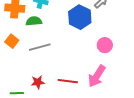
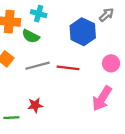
green semicircle: (34, 21) -> (31, 36), turned -147
red line: (68, 81) -> (68, 68), moved

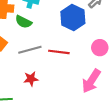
red star: (35, 105) -> (31, 79), moved

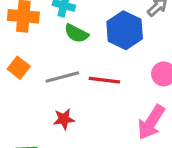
green semicircle: (23, 22) -> (76, 33), moved

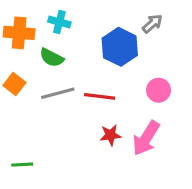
green semicircle: (76, 33) -> (52, 58), moved
red star: (64, 119) -> (111, 135), moved

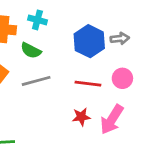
gray arrow: (152, 24) -> (120, 38), moved, turned 36
red line: (100, 96) -> (88, 84), moved

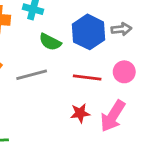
green semicircle: (31, 50) -> (50, 42), moved

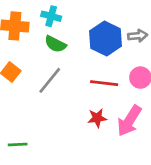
green semicircle: (50, 42) -> (55, 44), moved
gray line: (32, 75) -> (50, 80), turned -36

